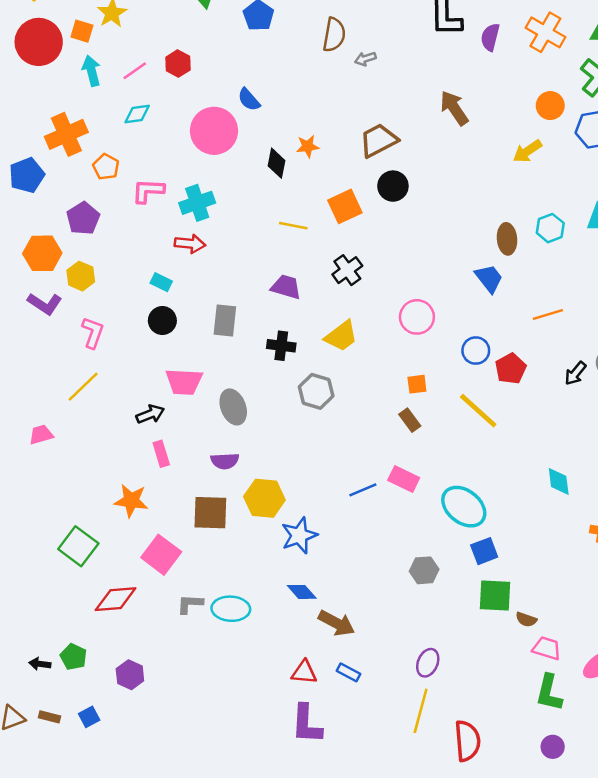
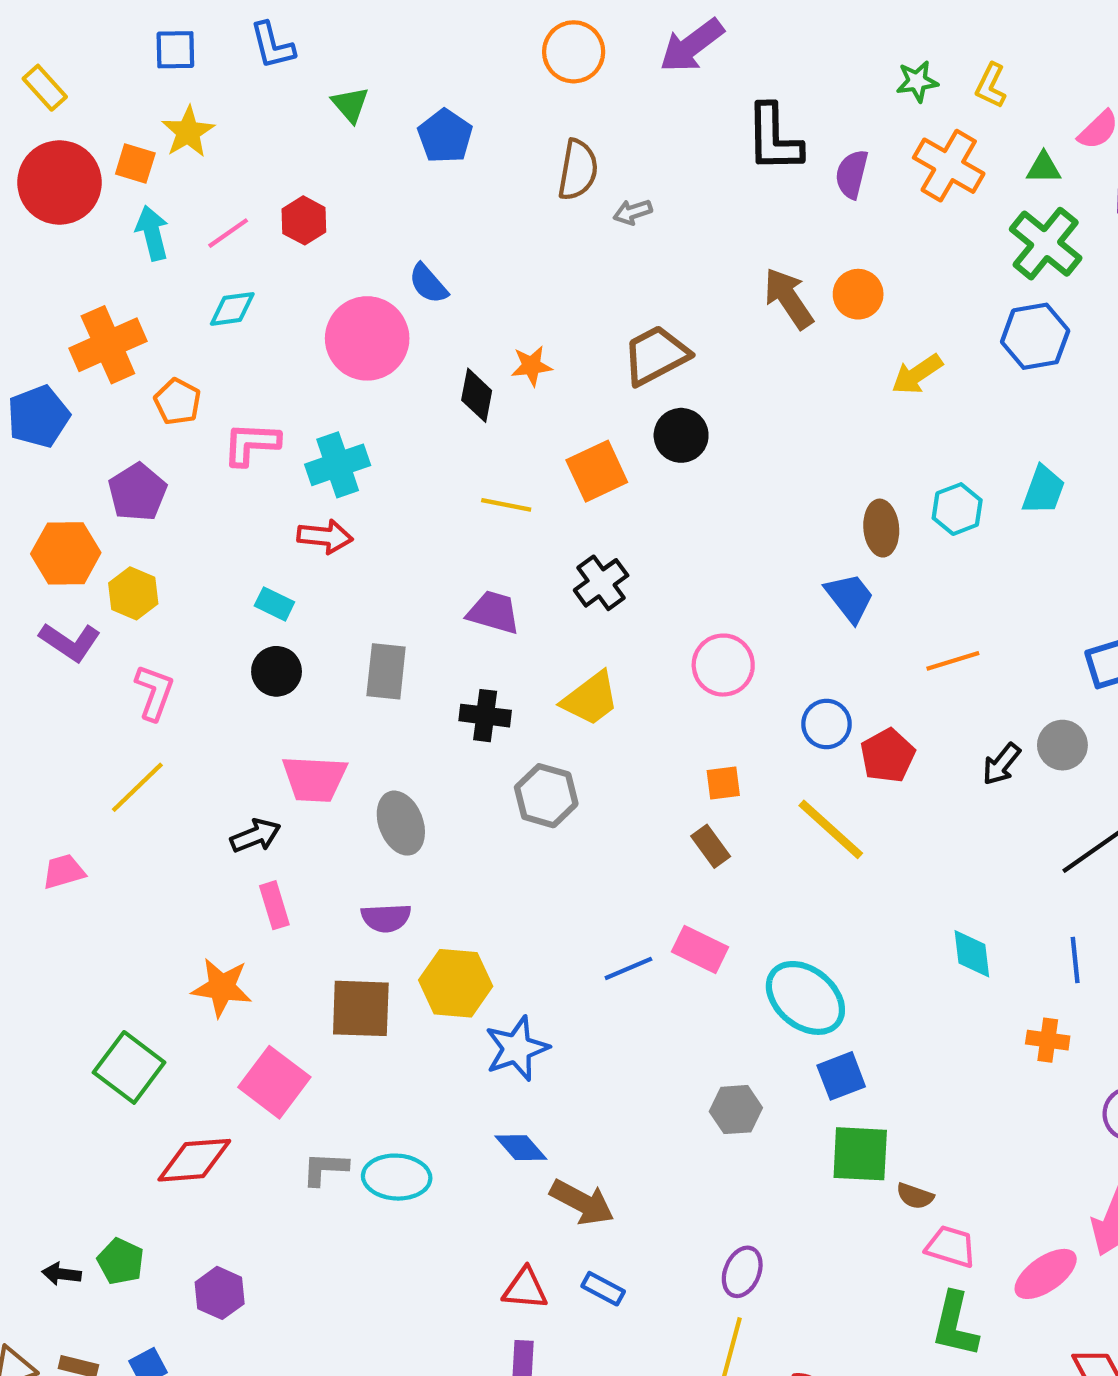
orange circle: (550, 106) -> (858, 294), moved

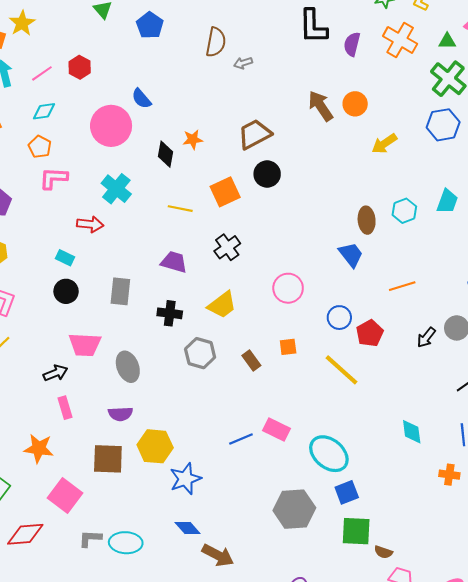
orange pentagon: (177, 402) -> (40, 147), moved
cyan cross: (338, 465) -> (116, 189), moved, turned -32
brown rectangle: (711, 846) -> (251, 360), moved
gray hexagon: (736, 1110) -> (294, 509), size x1.6

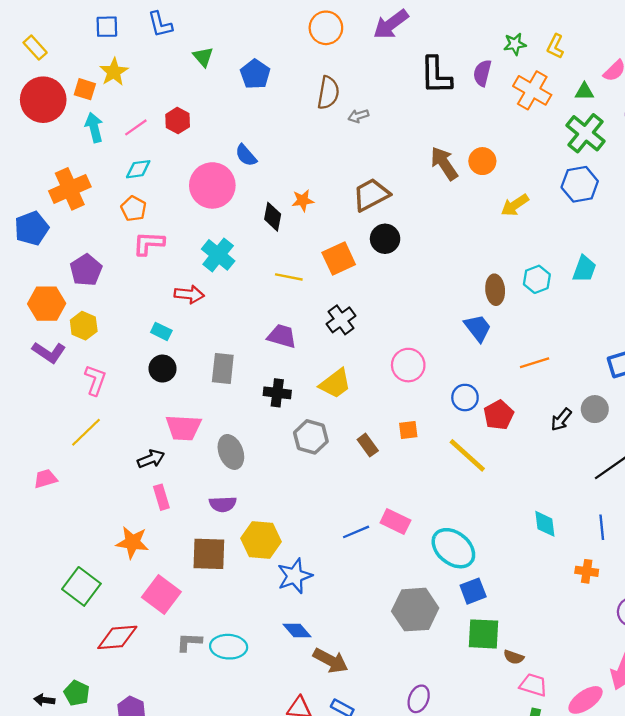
purple semicircle: (352, 44) -> (482, 73), moved

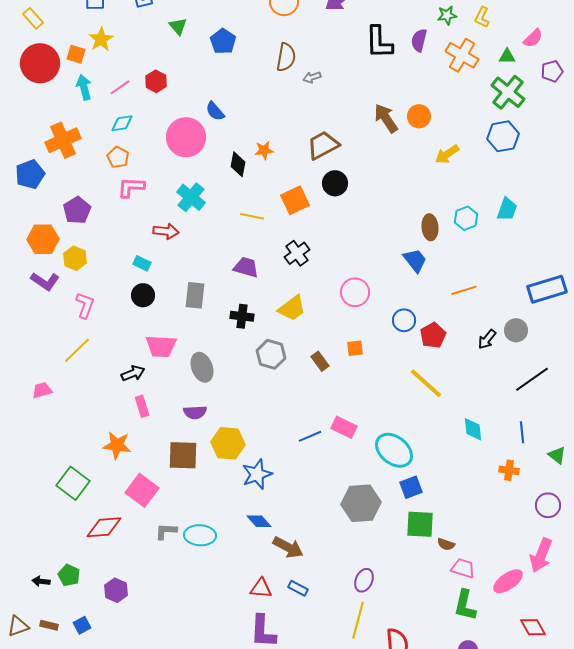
yellow line: (467, 455) -> (426, 383), moved

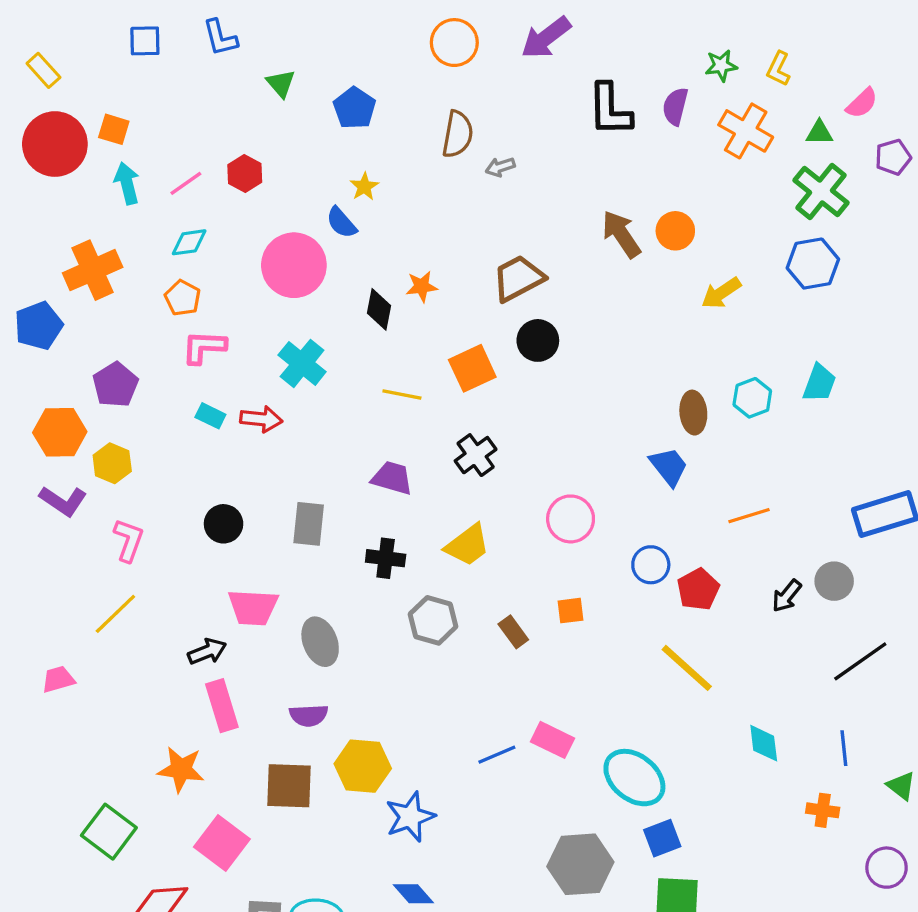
yellow star: (101, 39) -> (364, 187), moved, size x0.7
cyan rectangle: (142, 263) -> (210, 416), moved
pink rectangle: (142, 406) -> (222, 706), size x1.4

